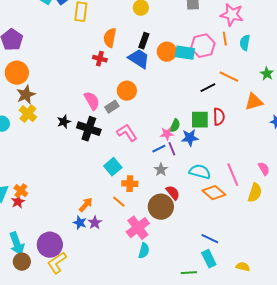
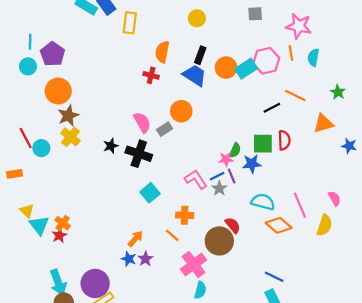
cyan rectangle: (185, 53) -> (246, 69), turned -42
pink L-shape: (127, 133) -> (196, 179), moved
cyan square: (113, 167) -> (150, 193), moved
gray star: (161, 170) -> (219, 188), moved

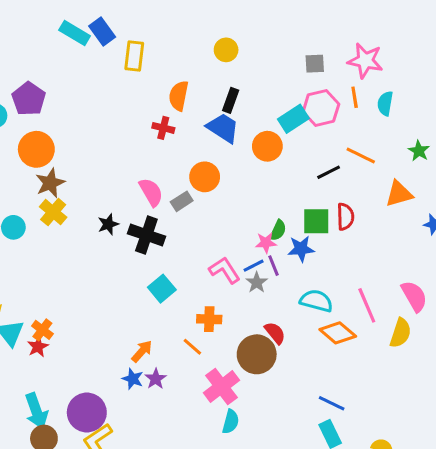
gray square: (255, 14) -> (315, 64), moved
orange circle: (226, 68) -> (267, 146), moved
pink semicircle: (335, 198) -> (414, 296), size x1.5

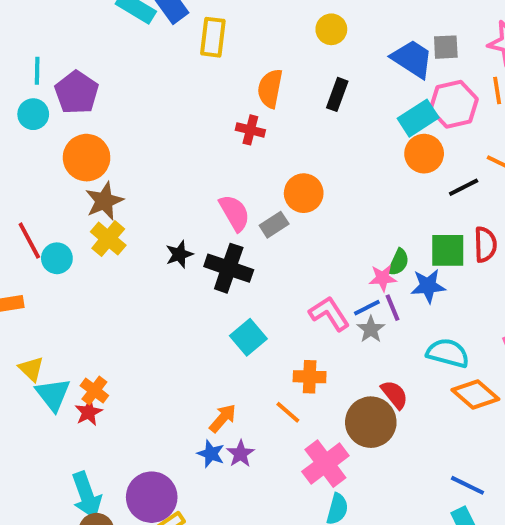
blue trapezoid: (223, 128) -> (412, 59), moved
orange circle: (267, 146) -> (424, 154), moved

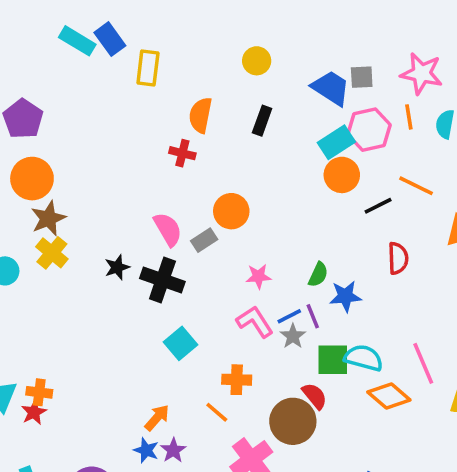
green square: (448, 250) -> (333, 360), moved
pink star: (383, 278) -> (258, 276), moved
orange cross: (94, 391) -> (39, 392), turned -30

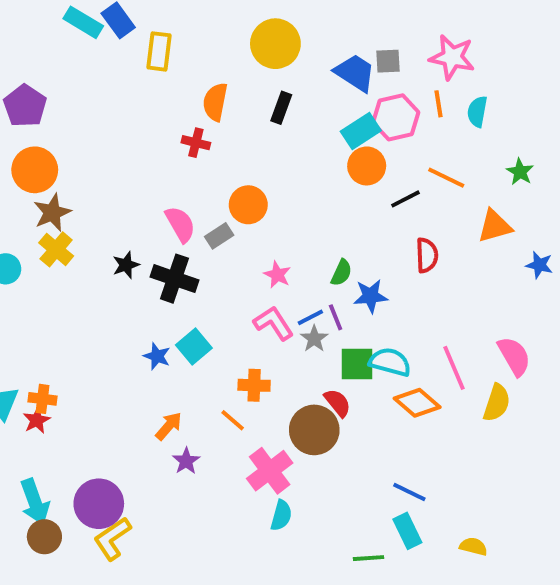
yellow circle: (257, 61) -> (275, 44), size x1.6
pink star: (258, 276) -> (277, 275), turned 30
blue star: (146, 450) -> (157, 356), moved

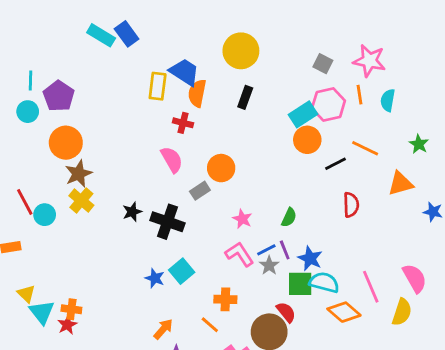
yellow rectangle: (159, 51) -> (158, 86), moved
gray square: (388, 61) -> (323, 64), turned 30
blue trapezoid: (355, 73) -> (184, 72), moved
pink semicircle: (180, 224) -> (172, 160), moved
blue star: (371, 296) -> (310, 258), moved, turned 30

